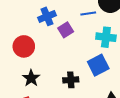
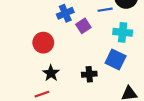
blue square: (98, 65) -> (116, 59), turned -36

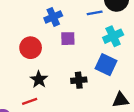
purple square: (83, 26) -> (68, 39), moved, turned 32
cyan cross: (123, 32) -> (113, 36), turned -30

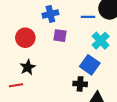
cyan cross: (113, 36) -> (101, 41), turned -30
black cross: (79, 80) -> (80, 84), moved

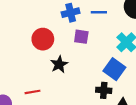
blue line: (88, 17) -> (99, 12), moved
black star: (28, 67) -> (59, 64), moved

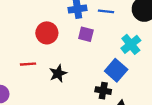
black star: (59, 64) -> (58, 74), moved
red line: (33, 92) -> (28, 64), moved

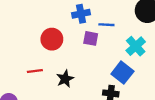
blue line: (106, 11) -> (106, 25), moved

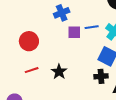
blue line: (106, 25) -> (92, 27), moved
red circle: (52, 39) -> (29, 41), moved

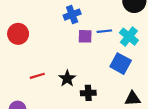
red circle: (29, 41) -> (18, 34), moved
black cross: (101, 76) -> (88, 93), moved

